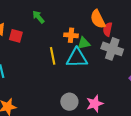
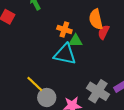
gray cross: (112, 49) -> (98, 91), moved
yellow line: (53, 56) -> (35, 84), moved, turned -48

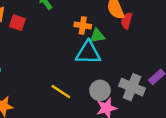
gray circle: (47, 97) -> (100, 90), moved

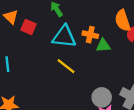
cyan triangle: (88, 53) -> (64, 37), moved
yellow line: (61, 91) -> (66, 66), moved

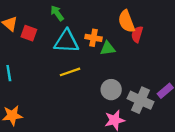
yellow line: (66, 66) -> (70, 72), turned -54
gray circle: (102, 97) -> (111, 90), moved

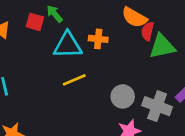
orange semicircle: (126, 21) -> (134, 17), turned -35
red square: (29, 33) -> (35, 22), moved
green triangle: (108, 48) -> (162, 46), moved, size x1.5

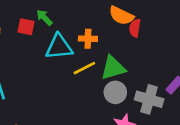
green triangle: (162, 46) -> (113, 68), moved
yellow line: (74, 80) -> (84, 68), moved

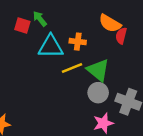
green triangle: (113, 68) -> (98, 70), turned 50

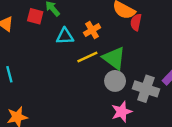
orange cross: (78, 42) -> (92, 30), turned -35
cyan triangle: (51, 47) -> (65, 36), size x0.7

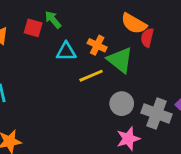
orange cross: (92, 30) -> (97, 45), turned -35
green triangle: (114, 58) -> (120, 60), moved

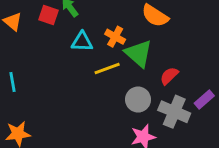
red semicircle: (147, 38) -> (169, 76), moved, turned 30

